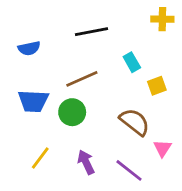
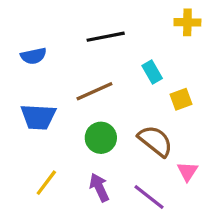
green circle: (72, 112) -> (101, 138), moved

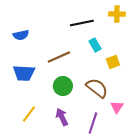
black line: (106, 37) -> (82, 23), moved
purple line: (149, 197) -> (93, 123), turned 70

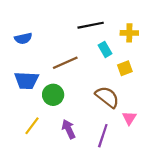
yellow cross: (117, 14) -> (129, 33), moved
green circle: (63, 86) -> (53, 95), moved

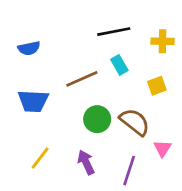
cyan rectangle: (105, 49) -> (119, 65), moved
green circle: (53, 95) -> (97, 119), moved

